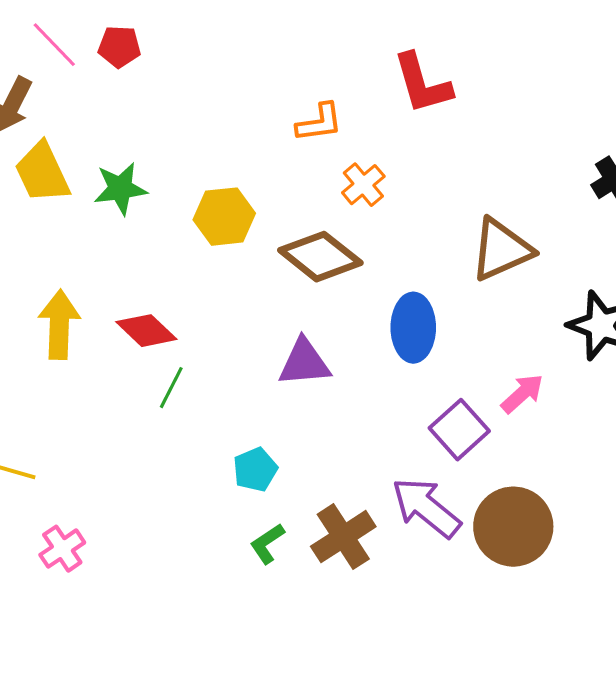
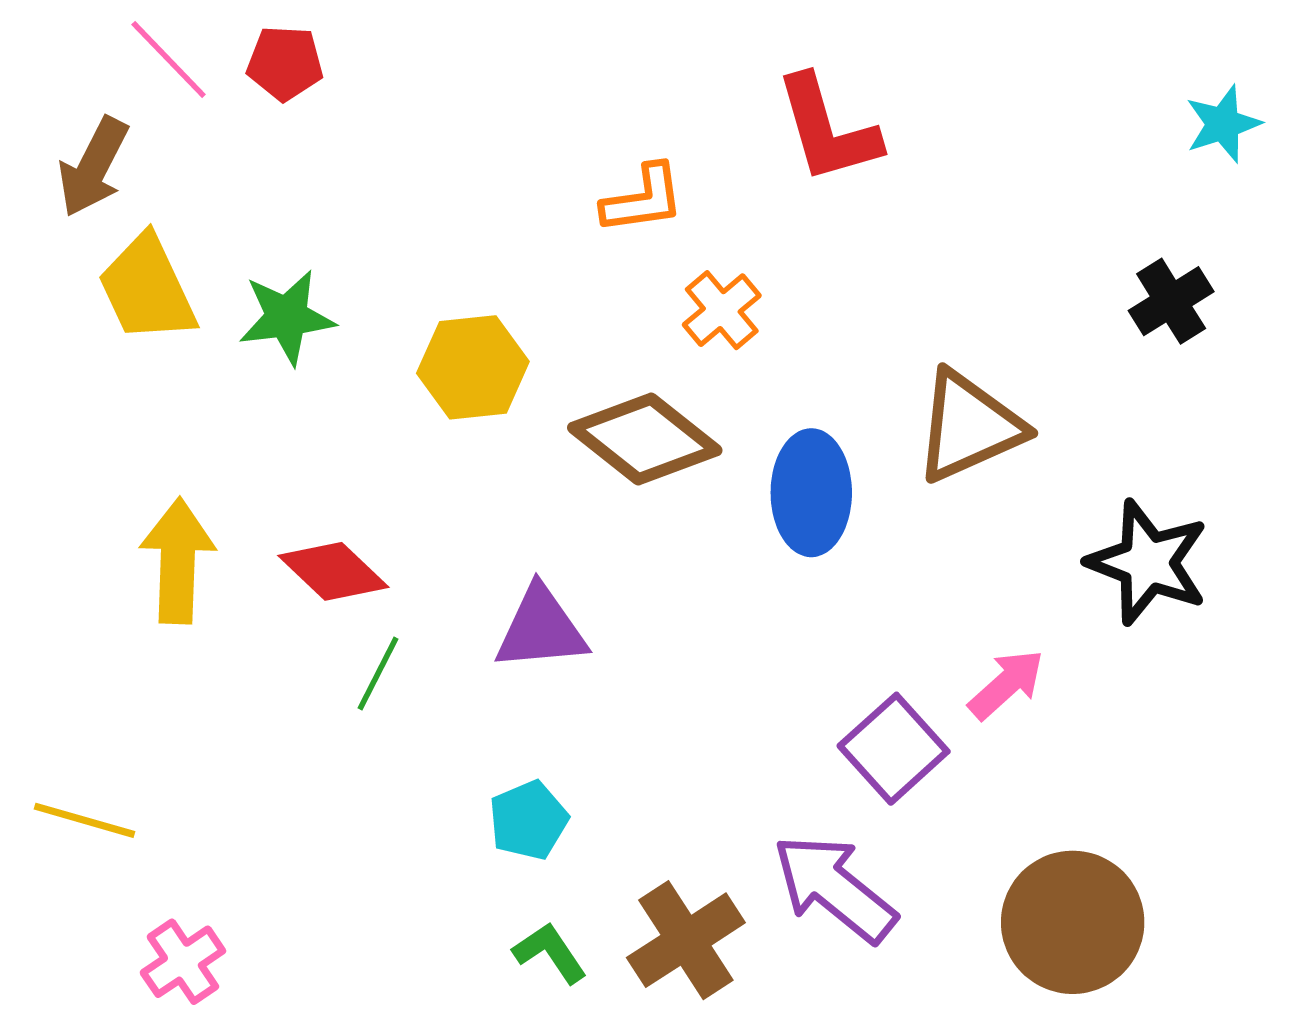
blue ellipse: (413, 328) -> (811, 493), moved
purple triangle: (304, 363) -> (541, 629), moved
brown circle: (513, 527) -> (1073, 922), moved
green L-shape: (267, 544) -> (550, 953), turned 90

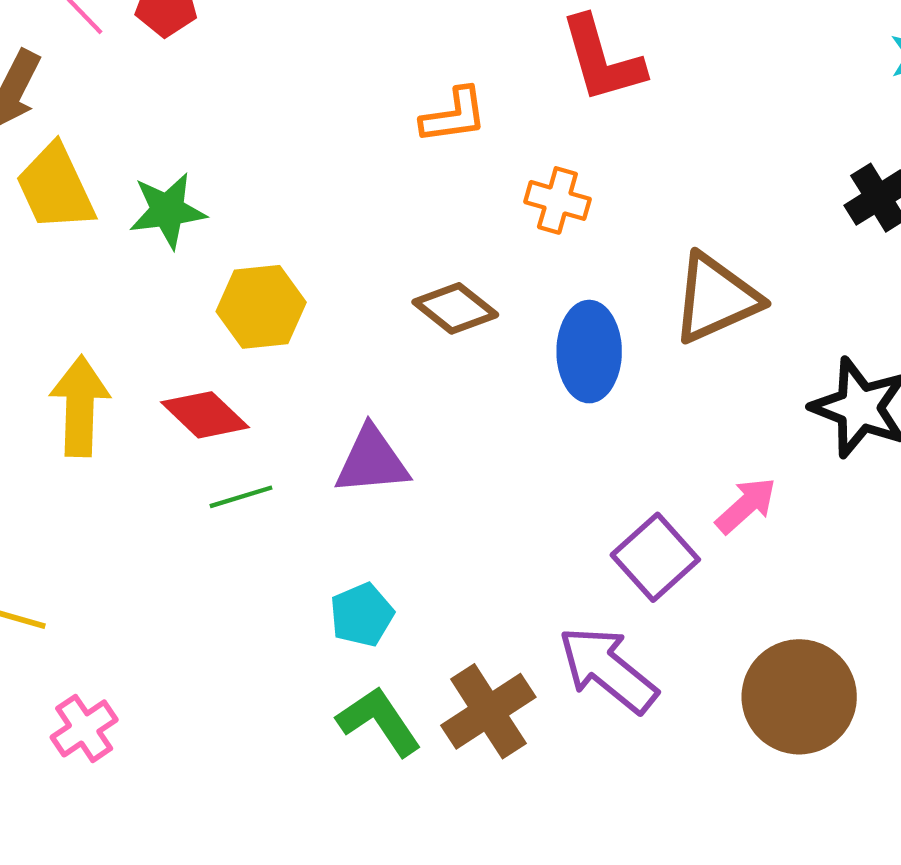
orange cross: (722, 310) -> (557, 200), moved, turned -34
yellow hexagon: (473, 367) -> (261, 307), moved
brown diamond: (645, 439) -> (455, 308), size x0.7
green line: (378, 673) -> (241, 497), turned 46
green L-shape: (550, 953) -> (379, 721), size x1.4

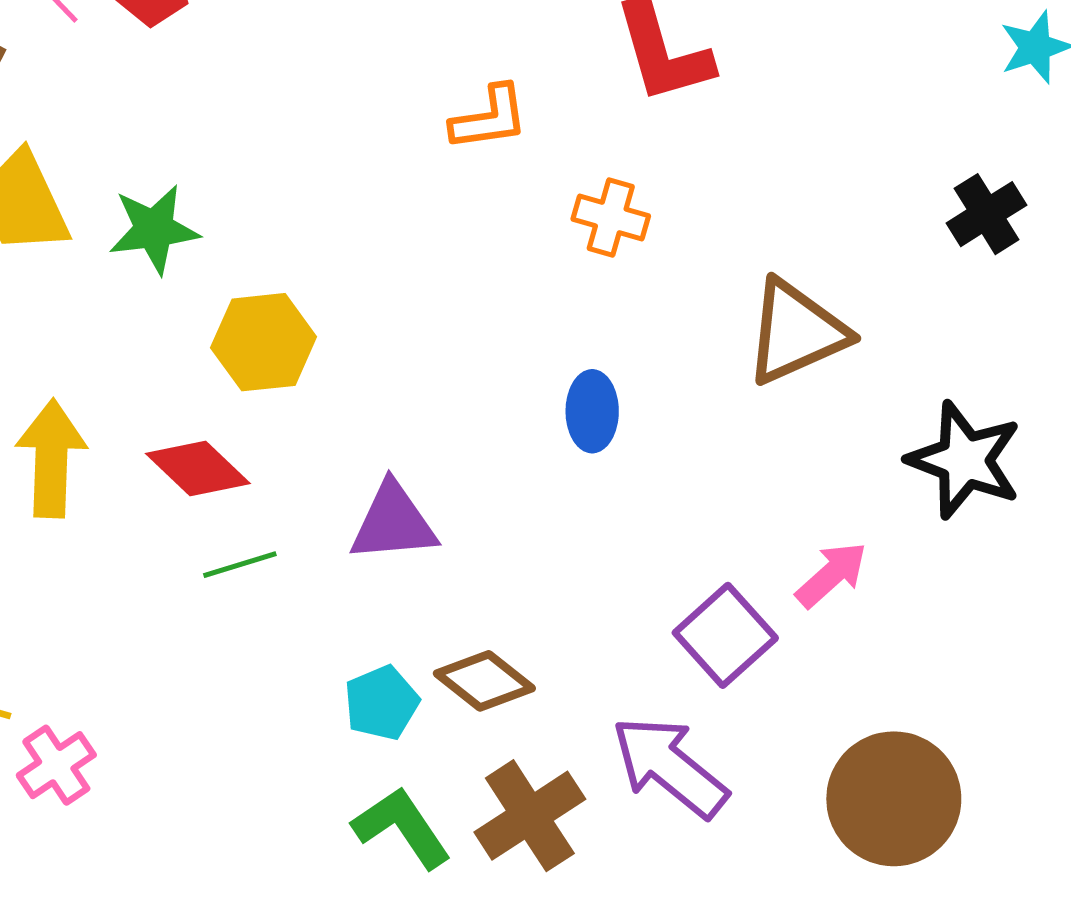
brown diamond: (455, 308) -> (484, 681), moved
blue ellipse: (589, 352) -> (592, 411), moved, size x0.7
pink cross: (84, 728) -> (56, 765), moved

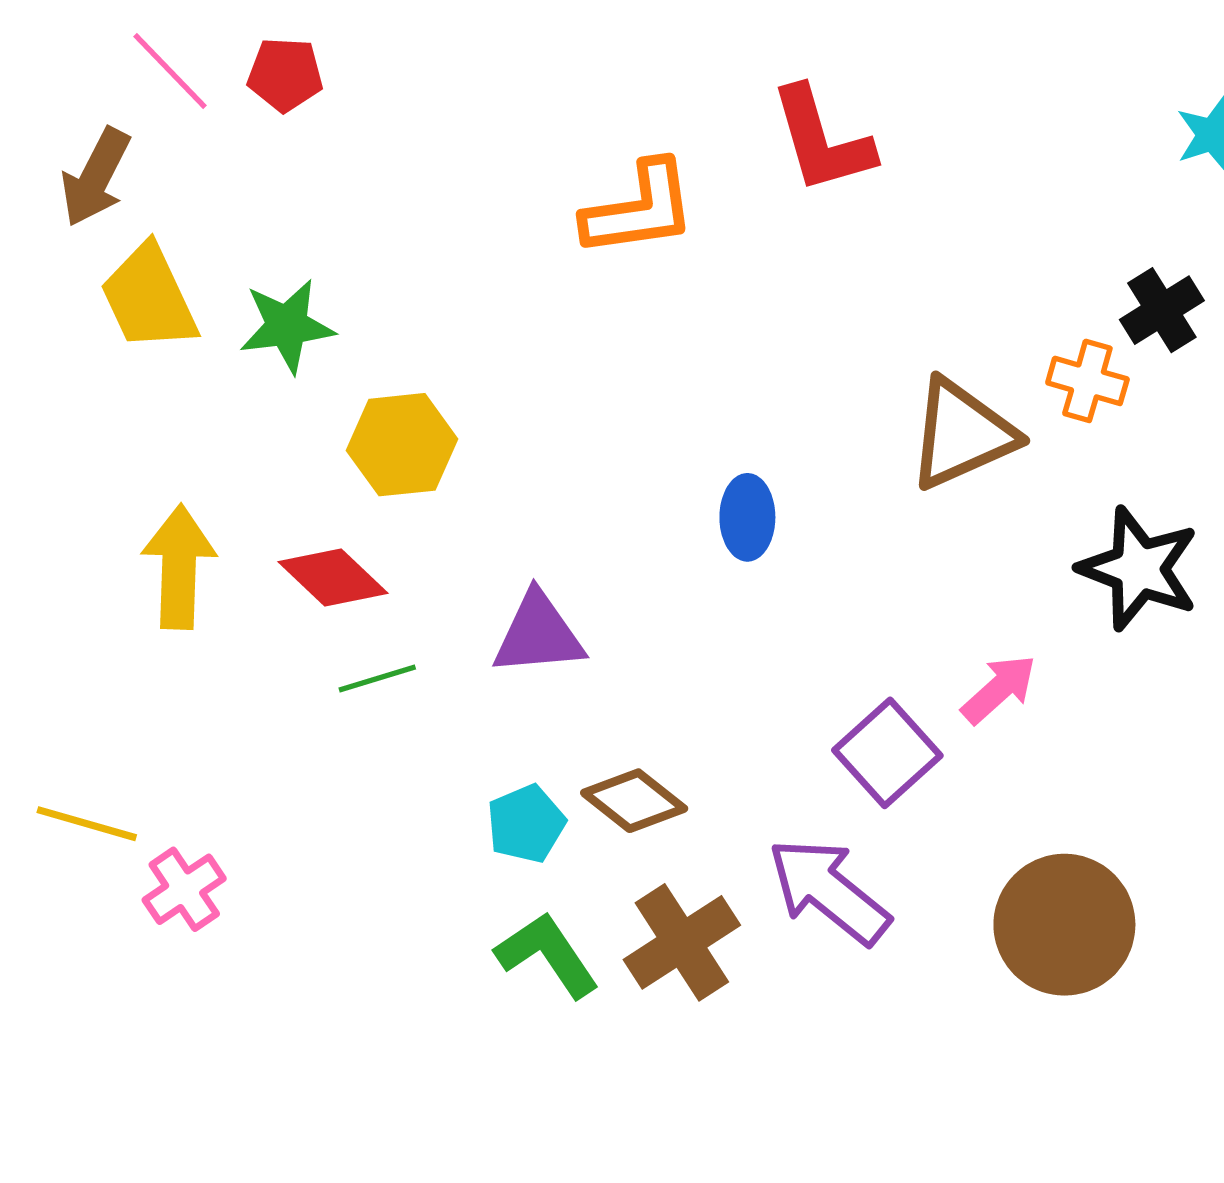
orange L-shape: (489, 118) -> (639, 209), size x1.4
orange cross: (611, 217) -> (1087, 381), moved

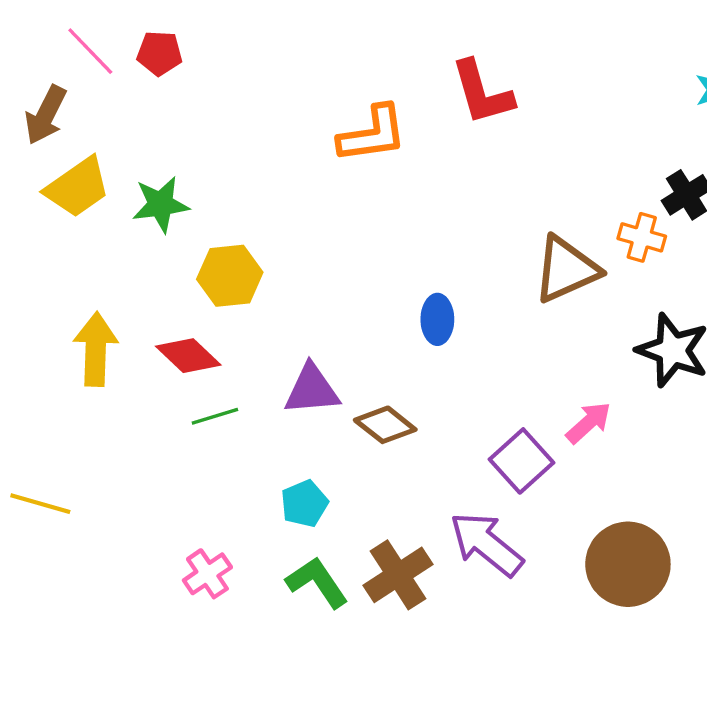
yellow trapezoid: (149, 298) -> (78, 187), turned -100
brown diamond: (634, 801) -> (385, 425), moved
pink cross: (184, 889) -> (207, 574), moved

